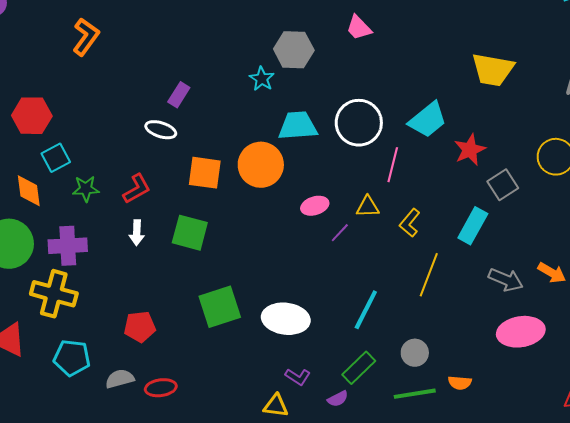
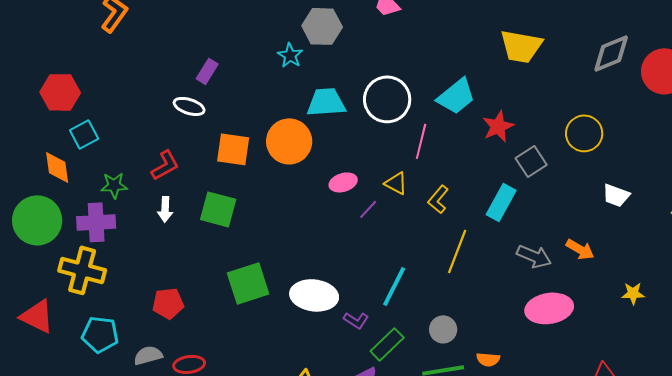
green star: (86, 189) -> (114, 185), moved
yellow triangle: (368, 207) -> (396, 183), turned 30
purple L-shape: (298, 377) -> (356, 320), moved

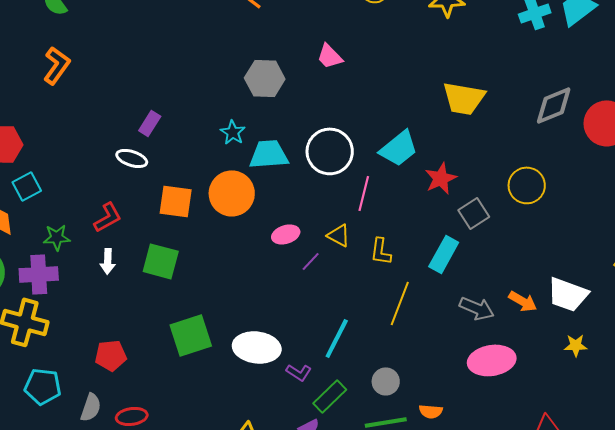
cyan star: (290, 55) -> (233, 132), moved
white trapezoid: (616, 195) -> (568, 294), moved, size x1.5
yellow L-shape: (438, 199) -> (381, 251), turned -32
gray semicircle: (148, 355) -> (91, 407), turned 124

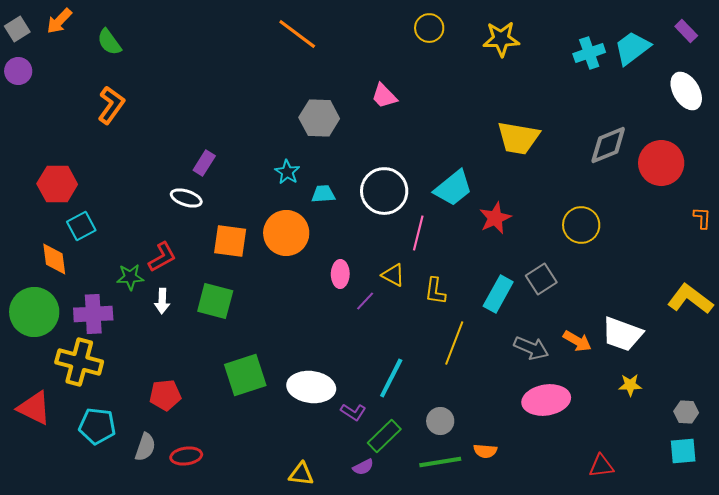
cyan trapezoid: (269, 154) -> (323, 194), size x0.6
gray square: (474, 213) -> (541, 279), moved
pink ellipse: (286, 234) -> (340, 274), turned -72
green star: (57, 237) -> (130, 277), moved

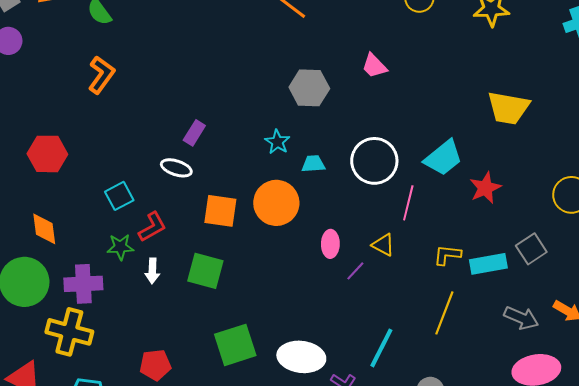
cyan square: (81, 226) -> (119, 196), moved
yellow L-shape: (435, 291) -> (447, 255), moved, turned 88
cyan rectangle: (498, 294) -> (488, 264), turned 51

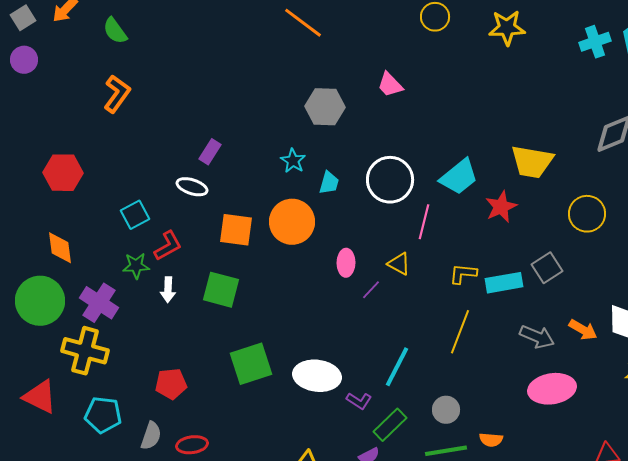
yellow trapezoid: (508, 108) -> (532, 162), moved
cyan trapezoid: (313, 164) -> (329, 183), turned 110
purple cross: (83, 284) -> (99, 303), turned 36

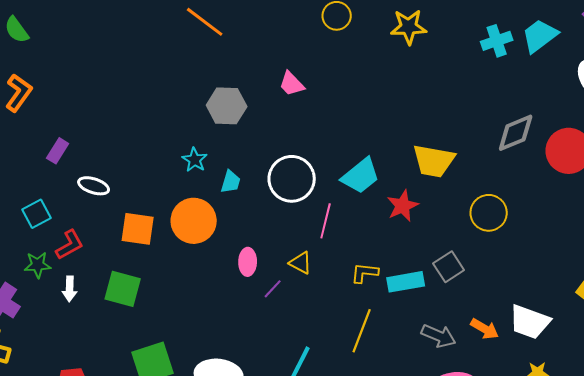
purple rectangle: (210, 152) -> (58, 151), moved

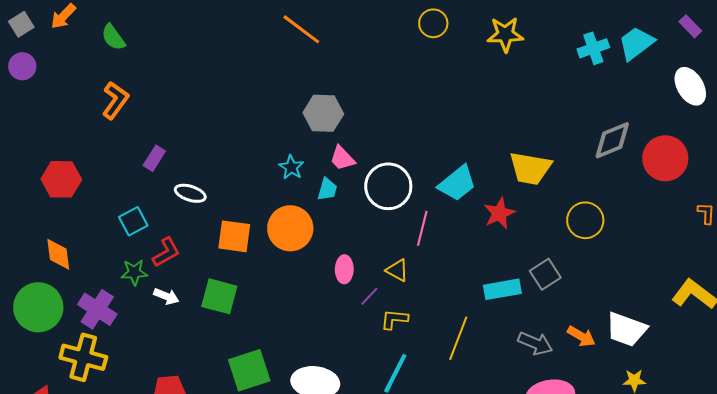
pink trapezoid: (292, 84) -> (342, 158), moved
yellow L-shape: (365, 273) -> (394, 319), moved
white arrow: (70, 289) -> (166, 296), turned -70

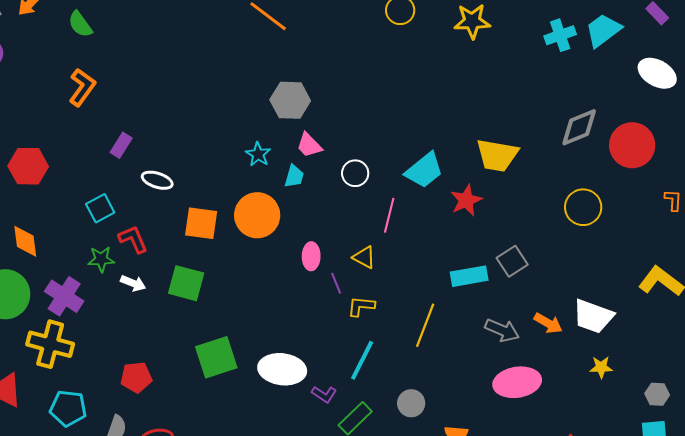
white ellipse: (690, 86) -> (657, 73), turned -30
white circle: (388, 186) -> (355, 173), size x0.6
yellow circle: (585, 220) -> (583, 207), moved
red L-shape: (166, 252) -> (133, 239), turned -84
purple line: (369, 296) -> (336, 283), turned -65

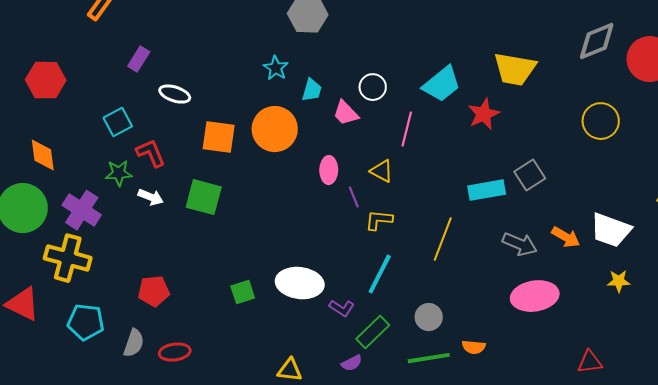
pink trapezoid: (309, 145) -> (346, 113), moved
green square: (216, 357) -> (243, 292), moved, size x0.6

